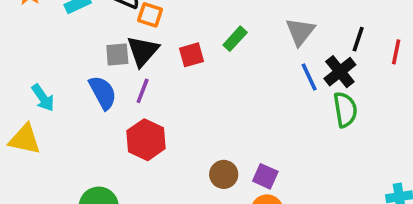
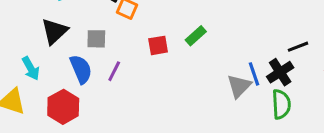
gray triangle: (300, 32) -> (239, 86), moved
black line: (358, 39) -> (298, 47), turned 45
black triangle: (143, 51) -> (55, 31), moved
red hexagon: (146, 140) -> (63, 107), moved

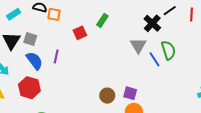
gray square: (96, 39) -> (30, 39), moved, turned 32
black cross: (280, 72) -> (152, 23), moved
blue line: (254, 74) -> (155, 59), moved

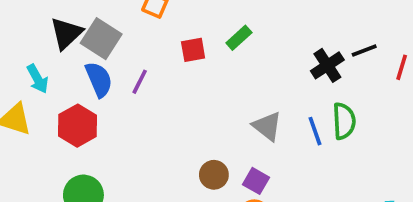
gray square: (30, 39) -> (101, 39), size x1.5
gray triangle: (138, 45) -> (267, 126), moved, turned -36

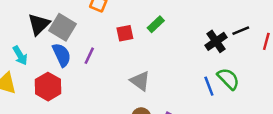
green semicircle: (344, 121) -> (228, 79), turned -40
gray triangle: (267, 126) -> (140, 81), moved

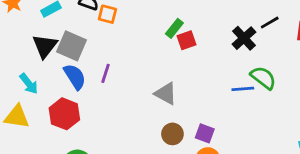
red square: (125, 33) -> (186, 40), moved
blue line: (209, 86) -> (243, 89), turned -66

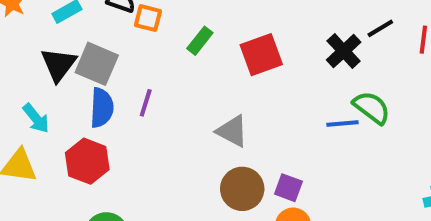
green rectangle: (174, 28) -> (200, 41), moved
red square: (186, 40) -> (261, 55), size x1.5
blue semicircle: (75, 77) -> (102, 108), turned 36
brown circle: (172, 134) -> (242, 189), size x1.4

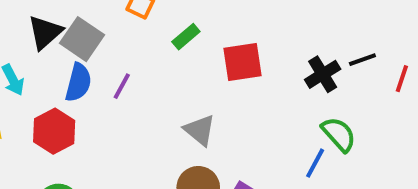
blue line: (342, 124) -> (315, 163), moved, turned -68

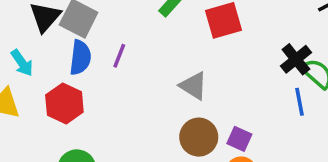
black cross: (323, 74) -> (296, 59), moved
blue line: (315, 163) -> (299, 102), turned -32

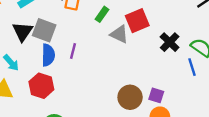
black cross: (296, 59) -> (170, 42), moved
gray triangle: (193, 86) -> (119, 34), moved

